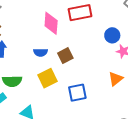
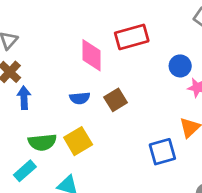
yellow square: (47, 78) -> (78, 141), moved
blue square: (77, 93) -> (162, 152), moved

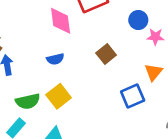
brown square: (116, 100) -> (106, 54), moved

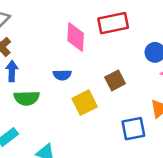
yellow square: (59, 96) -> (85, 103), moved
green semicircle: (28, 101) -> (27, 98), moved

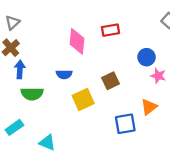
red rectangle: (113, 23) -> (110, 30), size x0.7

